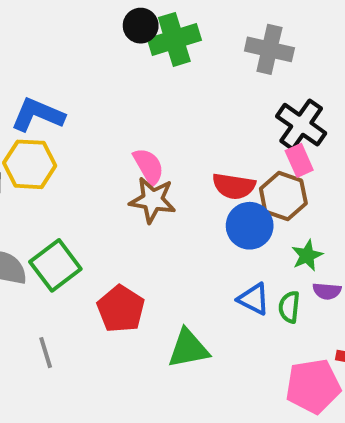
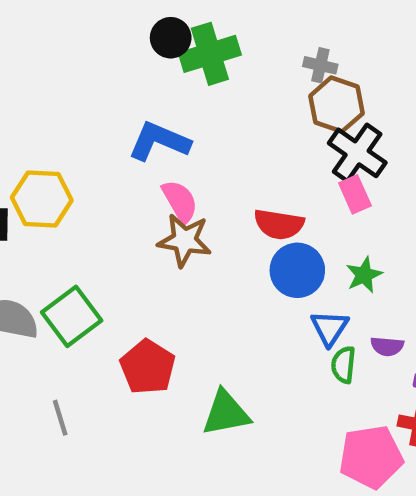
gray cross: (269, 49) -> (320, 65), size x0.6
blue L-shape: (38, 115) -> (159, 141), moved
brown hexagon: (283, 196) -> (336, 105), moved
green star: (307, 255) -> (364, 275), moved
blue triangle: (254, 299) -> (330, 328), moved, turned 36

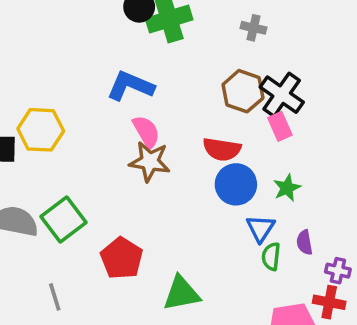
brown hexagon: (336, 105) -> (243, 91), moved
purple semicircle: (387, 346) -> (305, 242), turned 75

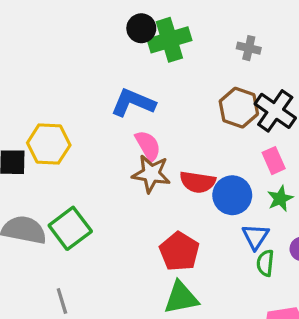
pink rectangle: (280, 126) -> (274, 161), moved
red semicircle: (222, 149) -> (198, 182), moved
red pentagon: (122, 258) -> (179, 251), moved

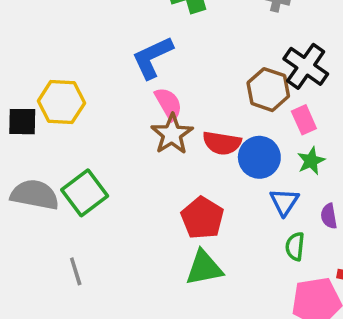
blue L-shape: (133, 103) -> (152, 57), turned -48
brown hexagon: (239, 108) -> (268, 90), moved
brown star: (151, 174) -> (172, 134), turned 30
green semicircle: (265, 263) -> (295, 246), moved

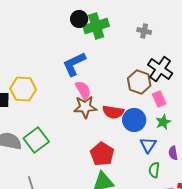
brown star: (172, 134) -> (85, 107), turned 30

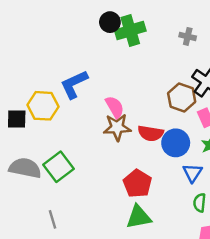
blue L-shape: (74, 64) -> (74, 84), moved

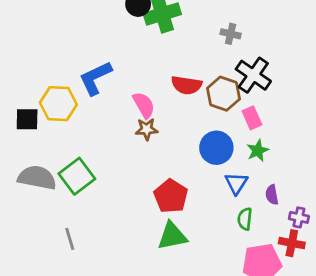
gray cross: (188, 36) -> (231, 34), moved
brown star: (117, 127) -> (147, 129), size x0.7
red semicircle: (151, 133) -> (186, 85), moved

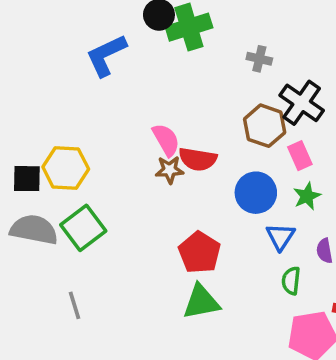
gray cross: (231, 34) -> (259, 59), moved
blue L-shape: (95, 78) -> (106, 55), moved
red semicircle: (186, 85) -> (198, 159), moved
yellow hexagon: (58, 104) -> (66, 168), moved
black square: (27, 119) -> (27, 179), moved

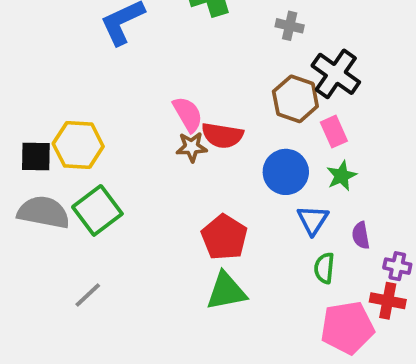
gray line: (74, 305) -> (88, 295), turned 64

